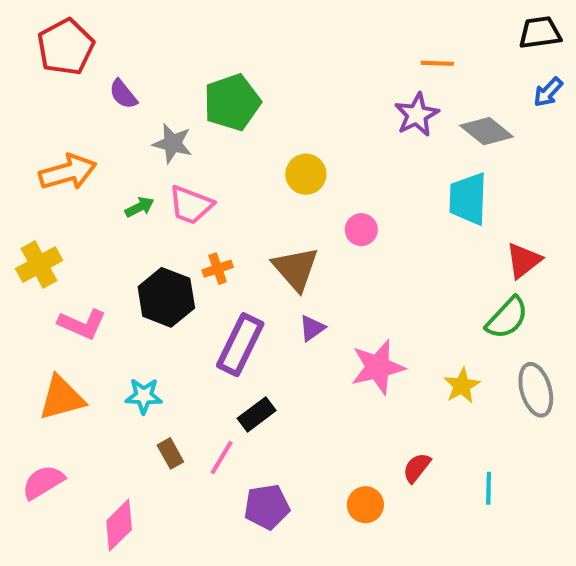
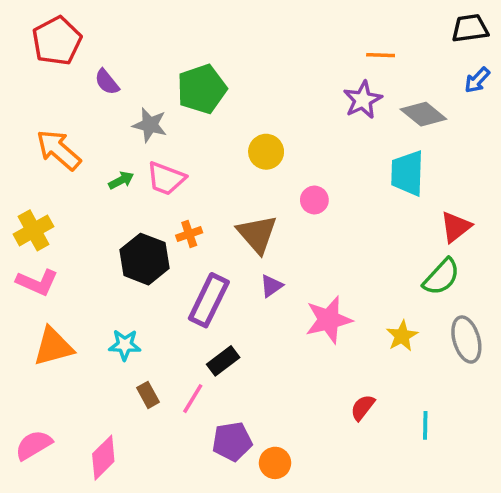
orange arrow: (68, 172) -> (59, 150), turned -123
pink L-shape: (82, 324) -> (37, 282), moved
pink semicircle: (43, 482) -> (34, 445), moved
orange circle: (365, 505) -> (275, 463), moved

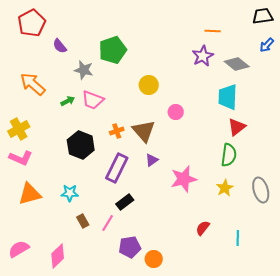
red triangle: (456, 227) -> (237, 127), moved
orange cross: (189, 234) -> (117, 131), moved
green semicircle: (441, 277) -> (229, 155), moved, turned -35

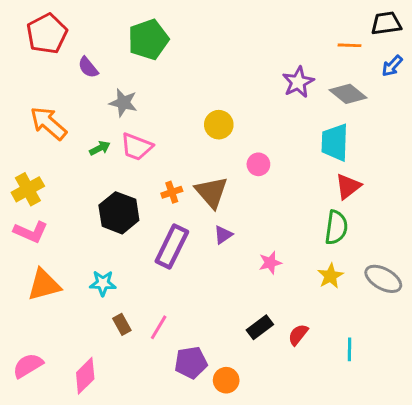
orange line: (213, 31) -> (349, 45), moved
green pentagon: (113, 50) -> (148, 39), moved
pink star: (184, 179) -> (270, 263), size x0.6
gray ellipse: (261, 190) -> (383, 279), turned -45
black rectangle: (125, 202) -> (260, 327), moved

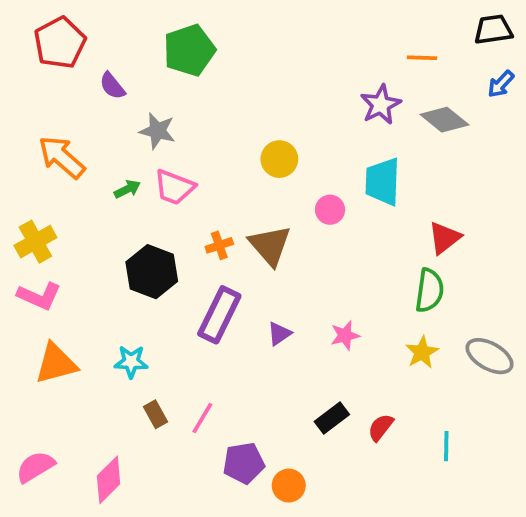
orange line: (349, 45) -> (422, 58), moved
cyan trapezoid: (335, 142) -> (383, 182), moved
purple triangle: (223, 235) -> (279, 334), moved

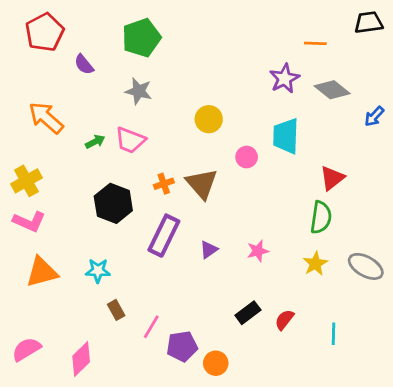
blue arrow: (501, 84) -> (374, 116), moved
gray star: (157, 131) -> (139, 91), moved
pink line: (202, 418) -> (151, 327), moved

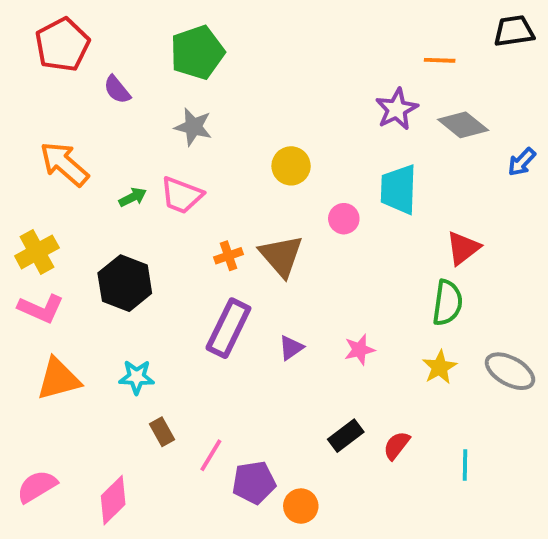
black hexagon: (113, 203) -> (125, 283), moved

